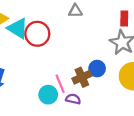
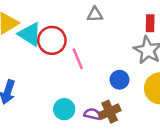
brown cross: (82, 77) -> (110, 112), moved
pink line: (60, 84) -> (78, 59), moved

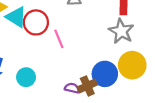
blue circle: (119, 80) -> (105, 74), moved, size x1.5
cyan circle: (64, 109) -> (26, 77), moved

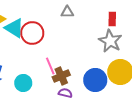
pink line: (59, 39) -> (50, 66), moved
brown cross: (87, 86) -> (61, 76), moved

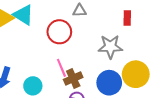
cyan triangle: (14, 28) -> (23, 15), moved
red circle: (32, 33) -> (59, 32), moved
gray star: (110, 41) -> (110, 47), moved, turned -30

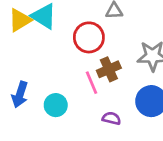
brown cross: (73, 78) -> (109, 69), moved

